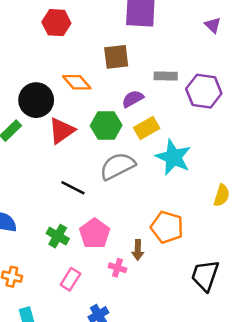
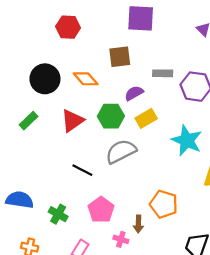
black circle: (36, 100) -> (45, 79), moved
cyan star: (173, 157) -> (187, 140), moved
green cross: (58, 236) -> (58, 214), moved

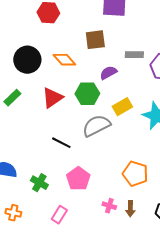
yellow rectangle: (146, 118) -> (122, 107), moved
brown arrow: (138, 224) -> (130, 209), moved
pink cross: (121, 239) -> (109, 206), moved

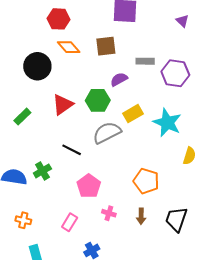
orange diamond: (64, 60) -> (69, 47), moved
green rectangle: (12, 98) -> (22, 117), moved
green cross: (39, 183) -> (42, 171), moved, turned 30
pink cross: (109, 206) -> (109, 213), moved

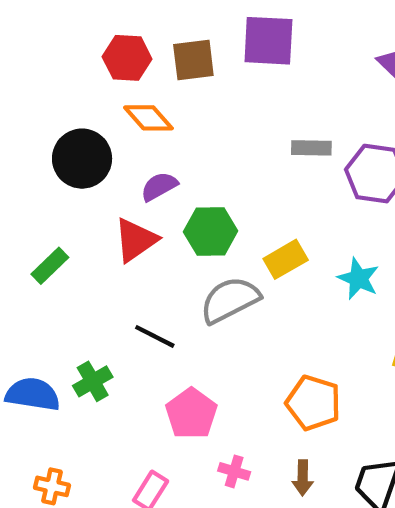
brown square: (106, 46) -> (193, 60), moved
purple semicircle: (119, 79) -> (159, 186), moved
cyan star: (167, 123) -> (358, 279), size x0.7

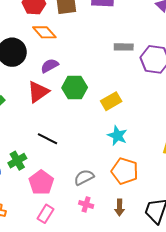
cyan star: (358, 279) -> (117, 136), moved
gray semicircle: (230, 300) -> (84, 177), moved, size x0.7
pink pentagon: (191, 414) -> (41, 183), moved

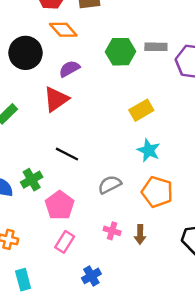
green hexagon: (75, 88) -> (121, 52), moved
gray semicircle: (84, 177) -> (110, 185), moved
brown arrow: (119, 208) -> (140, 235), moved

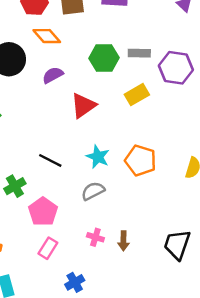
red triangle: (56, 99) -> (83, 106), moved
yellow rectangle: (141, 110) -> (137, 95), moved
cyan star: (149, 150) -> (98, 157), moved
orange pentagon: (157, 192) -> (141, 160), moved

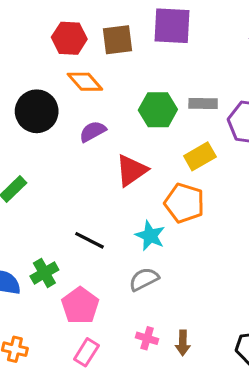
orange pentagon: (141, 160) -> (184, 203), moved

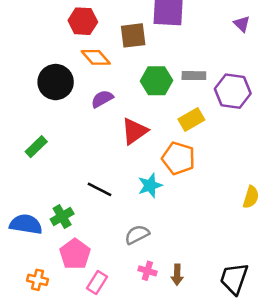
brown square: (118, 40) -> (133, 35), moved
cyan star: (150, 236) -> (150, 185), turned 30
gray semicircle: (144, 279) -> (137, 235), moved
pink pentagon: (80, 306) -> (75, 254), moved

